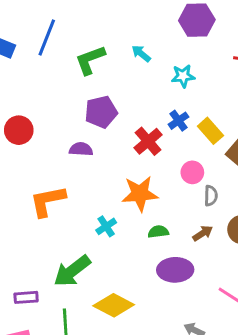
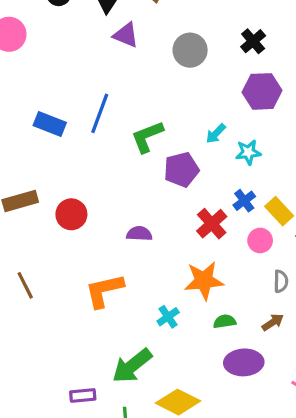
cyan arrow: (141, 53) -> (216, 134), moved, turned -84
purple pentagon: (101, 112) -> (181, 170), moved
pink circle: (192, 172) -> (260, 240), moved

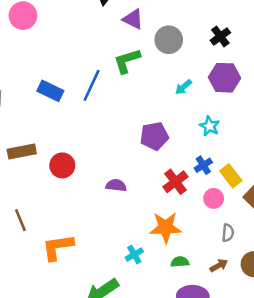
purple triangle: (126, 35) -> (133, 19), moved
cyan arrow: (216, 134) -> (183, 87), moved
green L-shape: (147, 137) -> (127, 61), moved
cyan star: (248, 152) -> (210, 126), turned 30
orange L-shape: (104, 291) -> (58, 247), moved

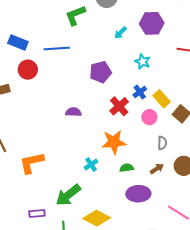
blue line: (92, 85) -> (57, 48), moved, turned 65
red circle: (62, 165) -> (28, 70), moved

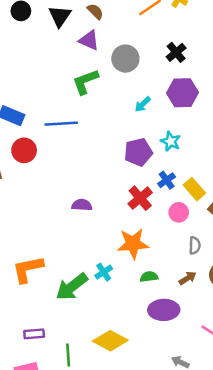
purple pentagon: (100, 72) -> (138, 152), moved
green arrow: (68, 195) -> (72, 287), moved

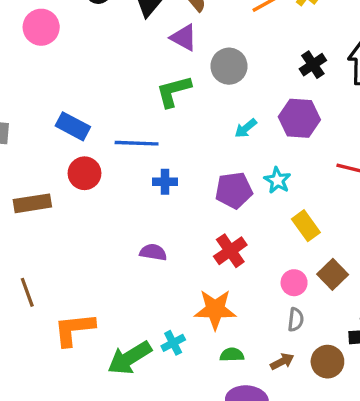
black cross: (176, 52) -> (313, 65), moved
blue cross: (167, 180) -> (165, 182), moved, turned 30
yellow rectangle: (194, 189) -> (306, 226), moved
pink circle: (179, 212) -> (294, 283), moved

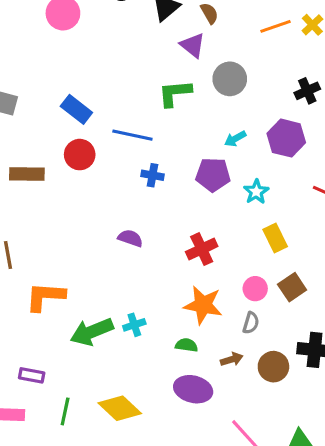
purple pentagon: (234, 190) -> (213, 175), moved
orange star: (215, 309) -> (203, 305), moved

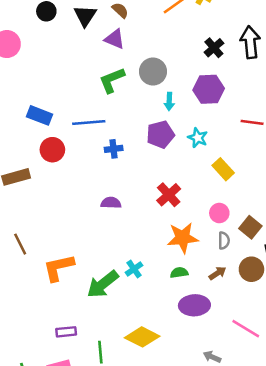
gray circle: (230, 79) -> (153, 72), moved
cyan arrow: (235, 139) -> (169, 102), turned -42
brown square: (292, 287) -> (250, 227), moved

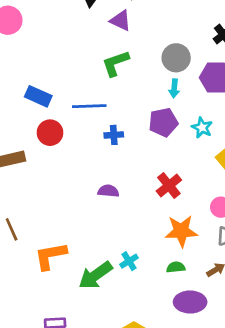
gray circle: (153, 72) -> (176, 58), moved

